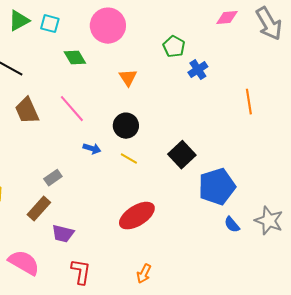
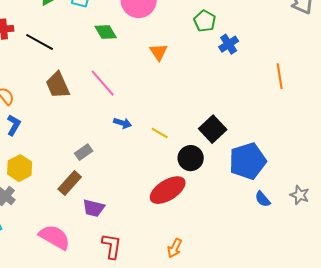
black circle: (126, 126) -> (191, 158), moved
gray star: (269, 221) -> (300, 195), size x0.7

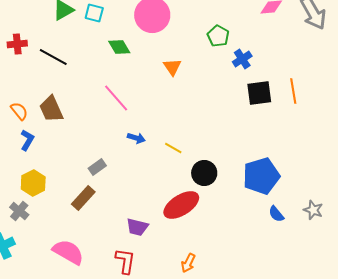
brown trapezoid: (58, 85) -> (51, 109), moved
black square: (213, 129) -> (259, 93), moved, turned 36
purple trapezoid: (94, 208) -> (137, 227), moved

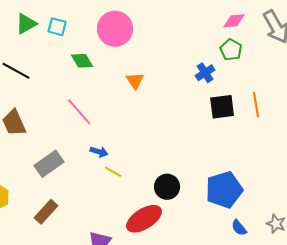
green pentagon: (218, 36) -> (231, 50), moved
yellow line: (173, 148) -> (113, 172), moved
gray rectangle: (97, 167) -> (49, 164), moved, size x1.6

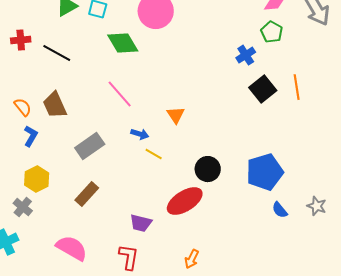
green diamond: (82, 61) -> (123, 43), size x1.4
orange triangle: (135, 81) -> (176, 115), moved
black square: (222, 107) -> (263, 89), turned -32

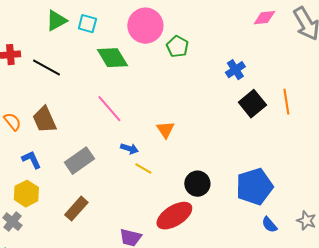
green pentagon: (272, 32) -> (177, 47), moved
blue L-shape: (31, 136) -> (31, 160), moved, turned -55

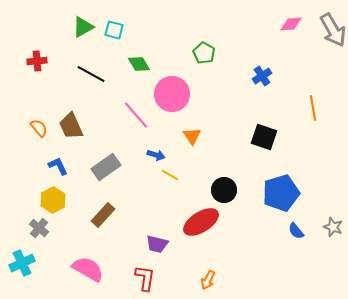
pink circle: (145, 26) -> (172, 94), moved
green diamond: (112, 58) -> (139, 64), size x0.7
black line: (46, 68) -> (91, 74), moved
black square: (252, 104) -> (264, 137), moved, turned -32

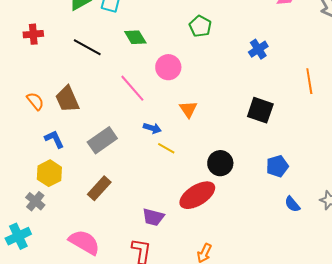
pink circle: (172, 94) -> (168, 67), size x0.7
blue pentagon: (281, 193) -> (277, 166), size x0.6

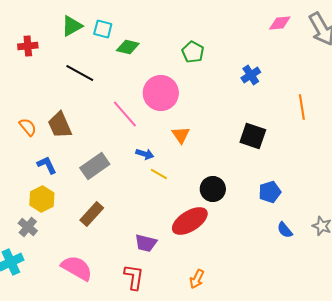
red cross: (33, 34) -> (28, 46), moved
green diamond: (135, 37) -> (128, 47), moved, turned -45
pink circle: (168, 67) -> (161, 93), size x1.4

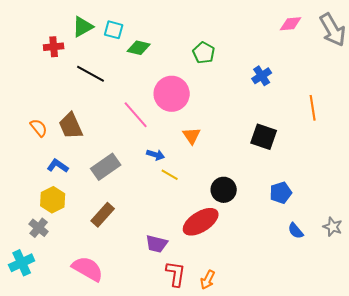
red cross: (28, 46) -> (54, 47), moved
blue L-shape: (47, 165) -> (58, 166), turned -30
red L-shape: (134, 277) -> (176, 274), moved

